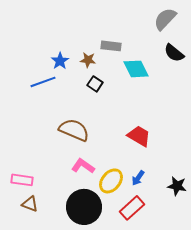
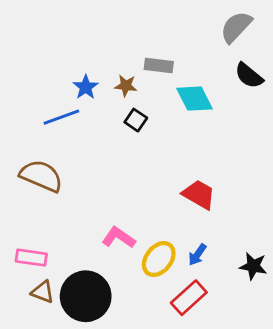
brown semicircle: (74, 130) -> (41, 176), moved
black circle: (84, 207) -> (86, 296), moved

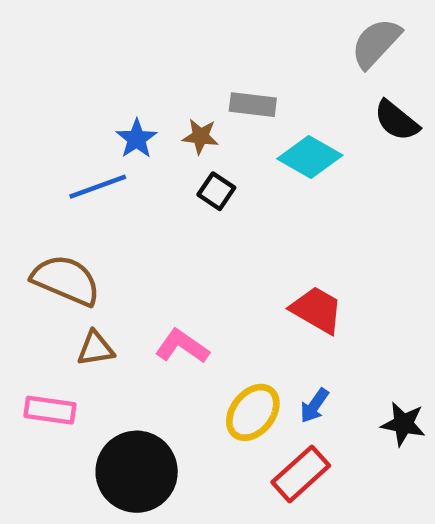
cyan diamond: (195, 99) -> (310, 157), turned -33
pink L-shape: (119, 238) -> (182, 346), moved
brown triangle: (43, 292) -> (96, 349), moved, turned -30

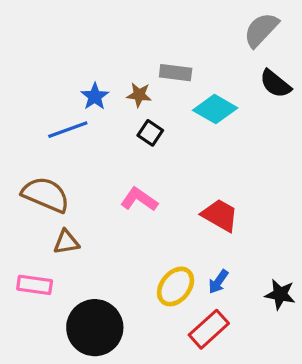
pink L-shape: (182, 346) -> (139, 199), moved

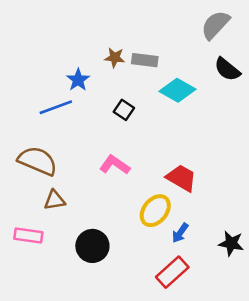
brown star: (139, 95) -> (115, 58), moved
yellow ellipse: (176, 286) -> (155, 211), moved
black circle: (95, 328) -> (92, 246), moved, size x0.7

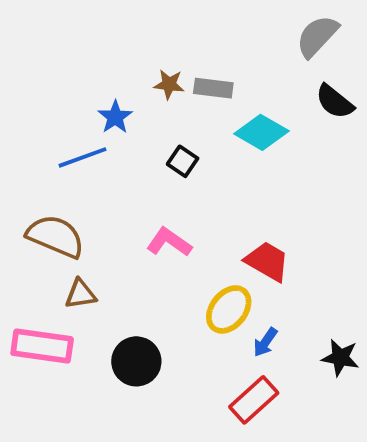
pink rectangle: (28, 235) -> (42, 346), size x1.4

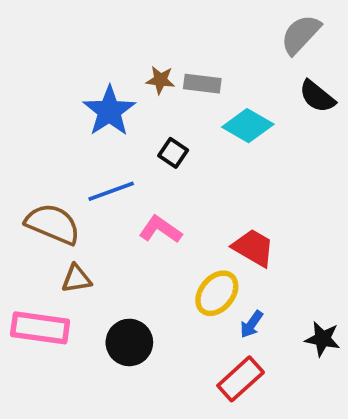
blue star: (115, 117) -> (109, 111), size x1.6
blue line: (82, 157) -> (111, 191), moved

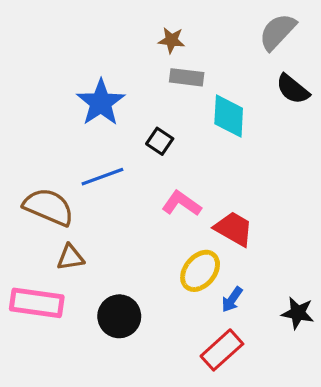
brown star: (160, 80) -> (171, 40), moved
cyan diamond: (248, 126) -> (229, 116), turned 63
pink L-shape: (160, 229) -> (182, 204), moved

